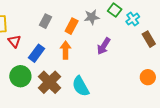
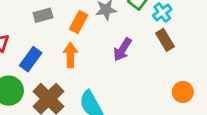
gray rectangle: (45, 21) -> (43, 15), turned 48
brown rectangle: (149, 39) -> (165, 40), moved

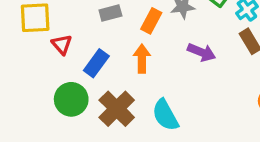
purple arrow: (122, 49) -> (201, 52), turned -100

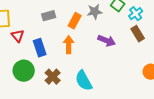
blue rectangle: (96, 63) -> (40, 48), turned -54
brown cross: (117, 109) -> (53, 77), size x0.7

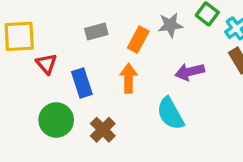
purple arrow: (107, 41) -> (190, 72), turned 144
cyan semicircle: (84, 81) -> (170, 114), moved

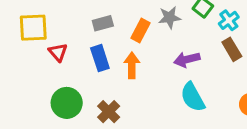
blue rectangle: (82, 83) -> (100, 58), moved
cyan semicircle: (170, 114) -> (193, 97), moved

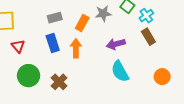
red triangle: (58, 52) -> (18, 46), moved

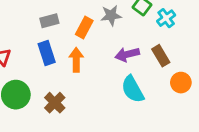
brown rectangle: (148, 37) -> (161, 56), moved
orange circle: (162, 77) -> (181, 83), moved

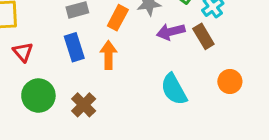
purple arrow: (127, 54) -> (171, 32), moved
brown rectangle: (161, 56) -> (203, 36), moved

